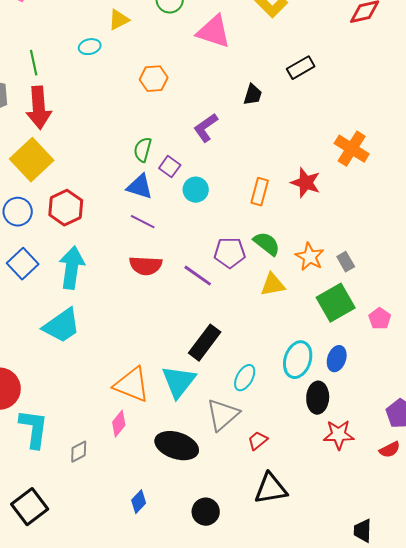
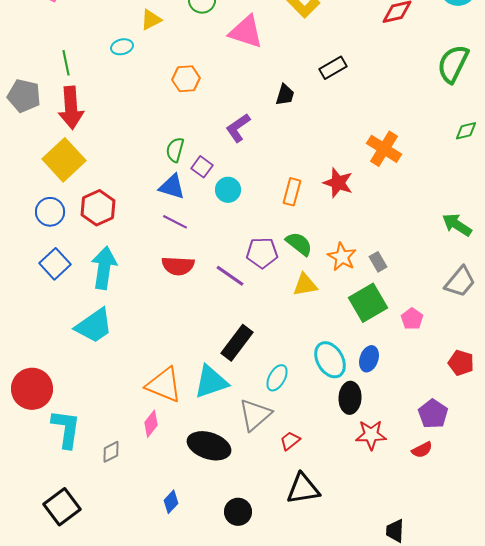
cyan ellipse: (298, 360) -> (330, 360), turned -48
cyan triangle: (179, 382) -> (211, 382), turned 33

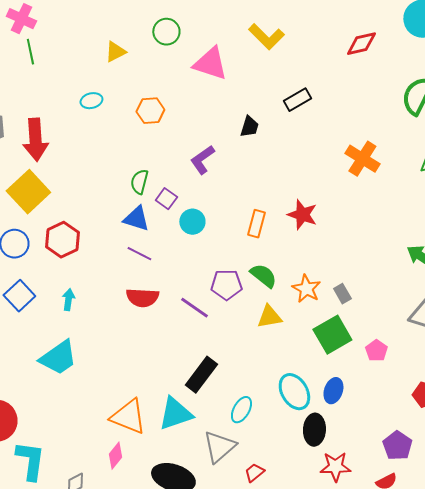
cyan ellipse: (122, 47) -> (91, 101), moved
green line: (66, 63) -> (30, 52), moved
orange cross: (384, 149) -> (362, 159), moved
cyan arrow: (104, 268) -> (68, 300), size x0.5

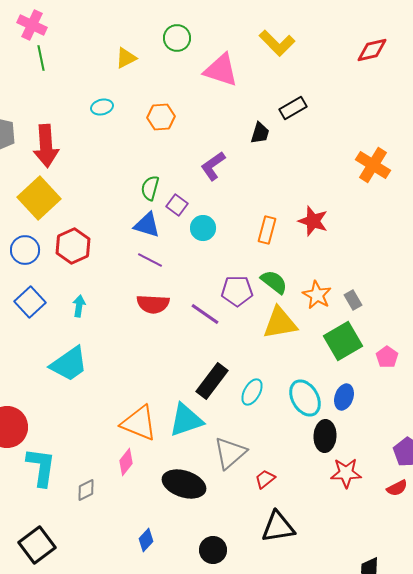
black rectangle: (297, 100) -> (293, 108), moved
yellow triangle: (269, 317) -> (280, 323), size x1.4
cyan ellipse: (241, 410) -> (252, 392), moved

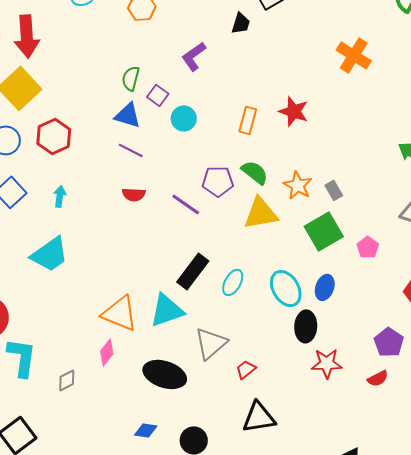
red semicircle: (153, 304) -> (134, 194), size x0.7
blue diamond: (146, 540) -> (146, 430), moved, turned 55

